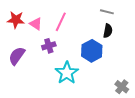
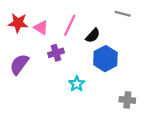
black semicircle: (108, 31) -> (93, 36), moved, turned 32
cyan star: (67, 73) -> (77, 84), size x0.6
gray cross: (122, 87) -> (127, 100), moved, turned -32

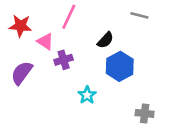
pink line: (70, 25) -> (69, 17), moved
pink triangle: (41, 28) -> (45, 42), moved

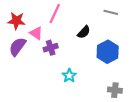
blue hexagon: (120, 66) -> (108, 52), moved
purple semicircle: (22, 73) -> (17, 47), moved

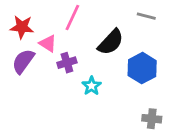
black semicircle: (84, 32) -> (111, 42), size x1.5
cyan star: (69, 76) -> (92, 86), moved

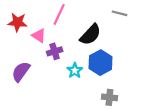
purple semicircle: (23, 61) -> (21, 72), moved
blue hexagon: (142, 68) -> (101, 63), moved
gray cross: (152, 119) -> (109, 97), moved

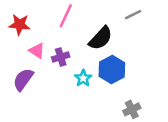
gray line: (120, 13) -> (133, 15), turned -40
pink triangle: (39, 36) -> (37, 51), moved
gray cross: (109, 97) -> (132, 109), moved, turned -32

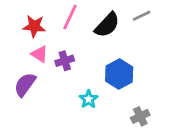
red star: (19, 25) -> (34, 26), moved
black semicircle: (101, 38) -> (107, 25), moved
cyan star: (83, 78) -> (89, 99), moved

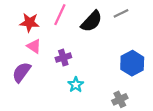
purple cross: (65, 61) -> (63, 58), moved
blue hexagon: (119, 74) -> (132, 63), moved

